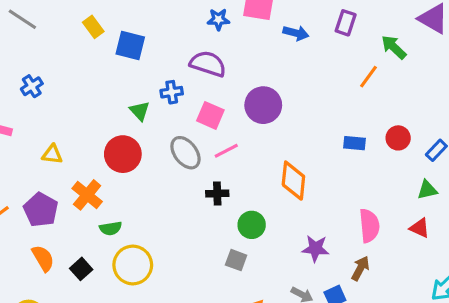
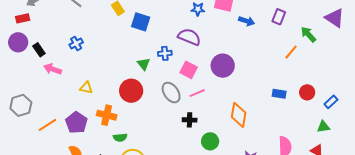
orange cross: (87, 195) -> (107, 115), turned -30

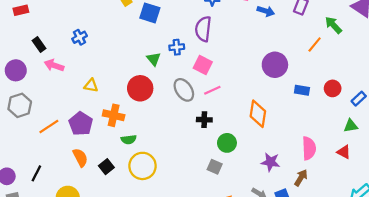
purple semicircle: (189, 37) -> (203, 29), turned -105
purple circle: (18, 42) -> (16, 70), moved
purple circle: (223, 66) -> (275, 65), moved

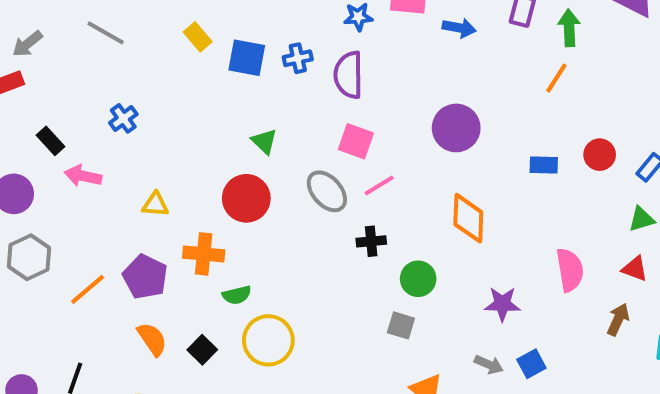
green arrow: (333, 25) -> (569, 28), moved, turned 48
blue cross: (177, 47) -> (298, 58), moved
purple circle: (275, 65) -> (456, 128), moved
brown arrow: (301, 178) -> (618, 319), moved

